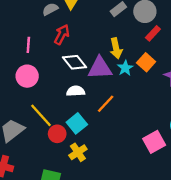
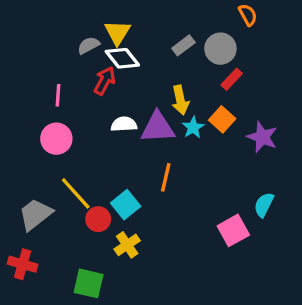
white diamond: (74, 62) -> (122, 58), moved
white semicircle: (76, 91) -> (124, 124), moved
orange line: (106, 104) -> (166, 177), turned -30

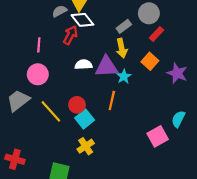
gray rectangle: (183, 45) -> (124, 26), moved
cyan star: (193, 127) -> (124, 76), moved
gray trapezoid: (35, 214) -> (18, 100), moved
red circle: (98, 219) -> (77, 105), moved

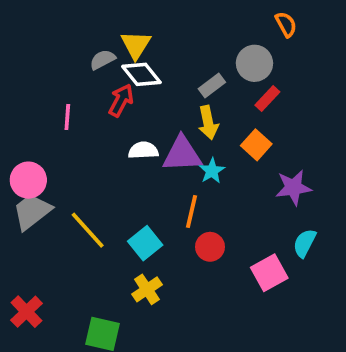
purple star: (177, 73) -> (293, 187), moved, turned -30
pink circle: (38, 74) -> (28, 180), moved
red circle: (77, 105) -> (210, 247), moved
red cross: (15, 159) -> (26, 312), turned 30

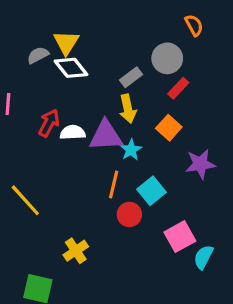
red arrow: (121, 100) -> (49, 123), moved
cyan square: (145, 243) -> (151, 191), moved
cyan semicircle: (305, 243) -> (203, 257), moved

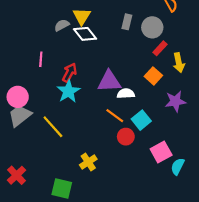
gray rectangle: (131, 77) -> (127, 22), moved, turned -40
yellow arrow: (128, 109) -> (179, 63), moved
white semicircle: (73, 132) -> (126, 94), moved
cyan star: (131, 150) -> (68, 91), moved, size x1.5
orange line: (114, 184) -> (115, 116), turned -66

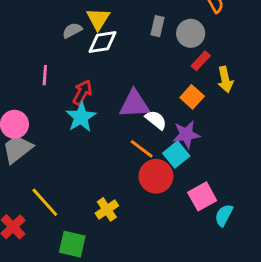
white diamond: (85, 34) -> (103, 42), turned -60
white semicircle: (126, 94) -> (156, 120), turned 42
purple star: (175, 101) -> (186, 134), moved
yellow line: (53, 127) -> (45, 202), moved
red circle: (126, 137) -> (156, 176), size x1.5

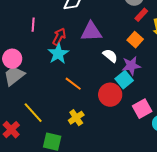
purple triangle: (134, 104) -> (91, 32), moved
orange line: (142, 149) -> (73, 84), moved

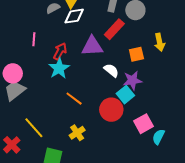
red rectangle: (141, 15) -> (114, 29), moved, size x1.5
orange square: (135, 40) -> (136, 54), turned 35

